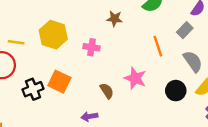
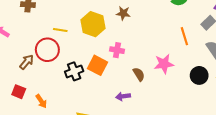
brown star: (115, 19) -> (123, 13), moved
pink cross: (91, 47) -> (117, 50), moved
pink star: (135, 78) -> (164, 64), turned -30

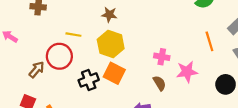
brown star: (123, 13) -> (109, 15), moved
yellow hexagon: (93, 24) -> (111, 44), moved
pink cross: (117, 50) -> (162, 57), moved

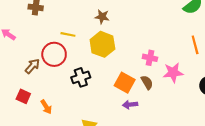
orange square: (114, 73) -> (125, 83), moved

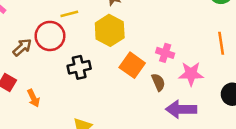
yellow line: (68, 34) -> (69, 14), turned -32
orange square: (125, 83) -> (132, 65), moved
purple arrow: (130, 105) -> (181, 109), moved, size x1.6

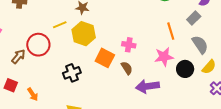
yellow line: (69, 14) -> (60, 25), moved
black cross: (79, 67) -> (72, 73), moved
pink star: (191, 74) -> (164, 57), moved

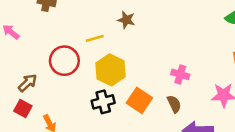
yellow hexagon: (84, 34) -> (111, 70), moved
brown arrow: (18, 56) -> (27, 83), moved
orange square: (105, 58) -> (139, 100), moved

